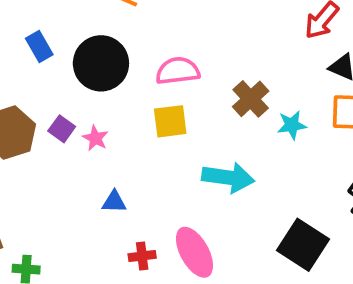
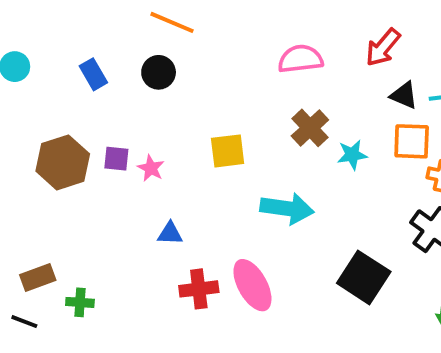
black circle: (101, 63) -> (159, 72), moved, size x0.6
pink semicircle: (178, 71) -> (300, 59), moved
purple square: (62, 129) -> (116, 159), turned -30
red cross: (142, 256) -> (199, 289), size x1.4

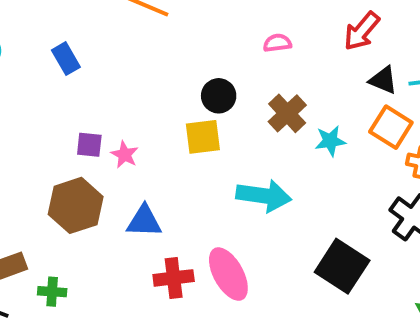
pink semicircle: (300, 59) -> (277, 43), size x0.6
black circle: (159, 72) -> (219, 96), moved
orange square: (412, 141) -> (391, 127), turned 30
brown hexagon: (63, 162) -> (76, 205), moved
blue triangle: (170, 233) -> (144, 221), size x1.4

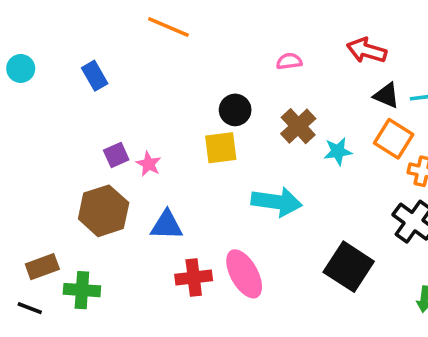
red arrow: (362, 31) -> (367, 50), turned 66
purple square: (89, 145) -> (116, 155), turned -30
green cross: (52, 292) -> (82, 290), size x1.4

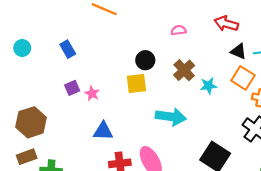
cyan circle: (21, 68) -> (22, 48), moved
blue rectangle: (95, 76) -> (68, 49), moved
brown hexagon: (104, 211) -> (31, 122), moved

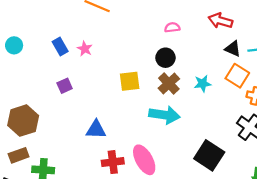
black circle: (145, 60) -> (165, 58), moved
brown cross: (184, 70) -> (169, 84), moved
pink star: (92, 93) -> (85, 49), moved

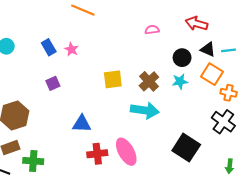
black circle: (165, 58) -> (182, 58), moved

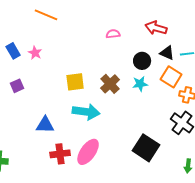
cyan arrow: (145, 110) -> (86, 112), moved
pink ellipse: (126, 152) -> (88, 152), turned 64

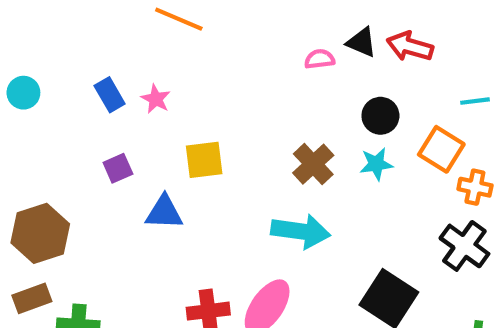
black triangle: (167, 53) -> (362, 42), moved
yellow square: (75, 82) -> (204, 160), moved
cyan arrow: (86, 112) -> (301, 231), moved
blue triangle: (45, 125) -> (164, 212), moved

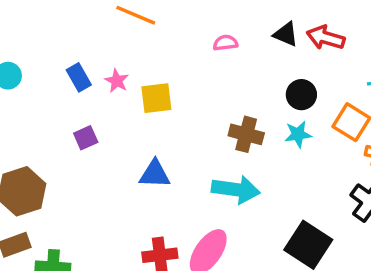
pink semicircle: (320, 59) -> (225, 43), moved
yellow square: (204, 160) -> (156, 98), moved
brown cross: (313, 164) -> (246, 134), turned -32
blue triangle: (164, 212) -> (155, 174), moved

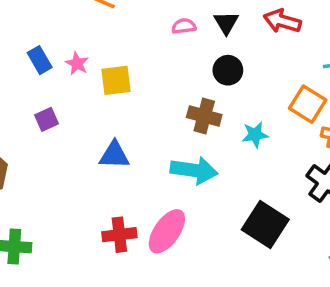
black triangle: (286, 34) -> (226, 23), moved, turned 36
black circle: (301, 95) -> (228, 70), moved
cyan star: (298, 134) -> (255, 135), moved

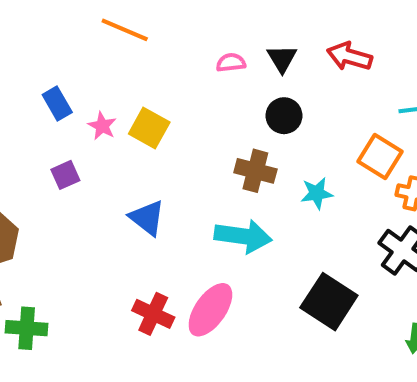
pink star: (77, 63) -> (102, 126), moved
yellow square: (116, 80) -> (149, 128), turned 36
blue triangle: (114, 155) -> (147, 218), turned 36
red cross: (119, 235) -> (153, 314), turned 32

